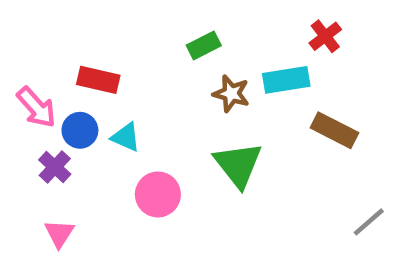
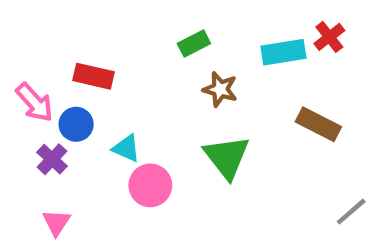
red cross: (325, 36) -> (329, 37), moved
cyan rectangle: (286, 80) -> (283, 52), moved
cyan triangle: (126, 137) -> (126, 148), moved

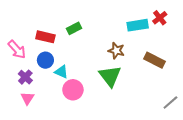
green rectangle: (194, 43) -> (74, 28), moved
brown star: (220, 89) -> (116, 51), moved
blue circle: (76, 124) -> (45, 60), moved
pink triangle: (56, 223) -> (27, 98), moved

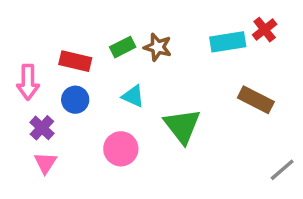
pink arrow: (17, 50) -> (28, 82), turned 42
brown star: (116, 51) -> (158, 47), moved
cyan triangle: (61, 72) -> (133, 96), moved

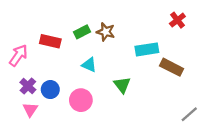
cyan rectangle: (228, 42) -> (147, 49), moved
pink arrow: (28, 82) -> (18, 55), turned -145
blue circle: (75, 100) -> (50, 90), moved
green triangle: (182, 126) -> (122, 85), size x0.7

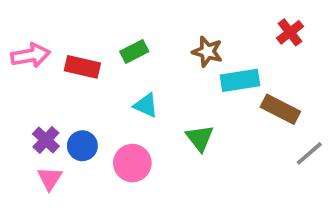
brown star: (106, 32) -> (207, 52), moved
pink arrow: (18, 55) -> (30, 55), moved, turned 45
gray line: (189, 114) -> (309, 153), moved

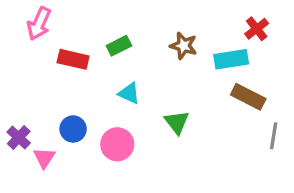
pink arrow: (30, 55) -> (39, 24), moved, turned 124
cyan rectangle: (240, 80) -> (231, 59), moved
purple cross: (46, 140) -> (19, 137), moved
gray line: (309, 153) -> (274, 136), turned -40

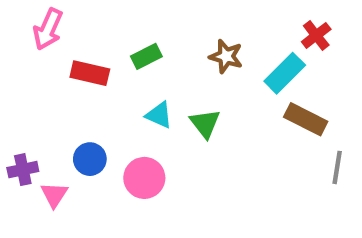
cyan rectangle: (231, 59) -> (285, 73), turned -36
green triangle: (177, 122) -> (205, 123), moved
purple cross: (19, 137) -> (23, 170), turned 35

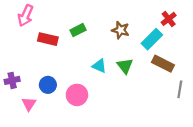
cyan triangle: (159, 115) -> (99, 66), moved
green triangle: (205, 123) -> (125, 66), moved
purple cross: (23, 170) -> (12, 80), moved

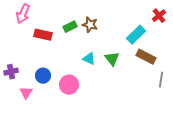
red cross: (169, 19) -> (159, 16), moved
brown star: (121, 30) -> (90, 25), moved

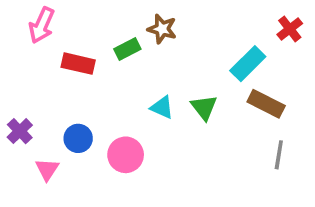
brown star: (90, 25) -> (162, 29), moved
purple cross: (11, 72) -> (20, 131), turned -32
gray line: (161, 80) -> (279, 155), moved

